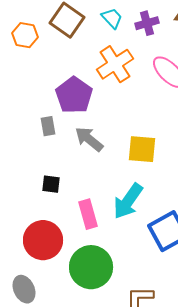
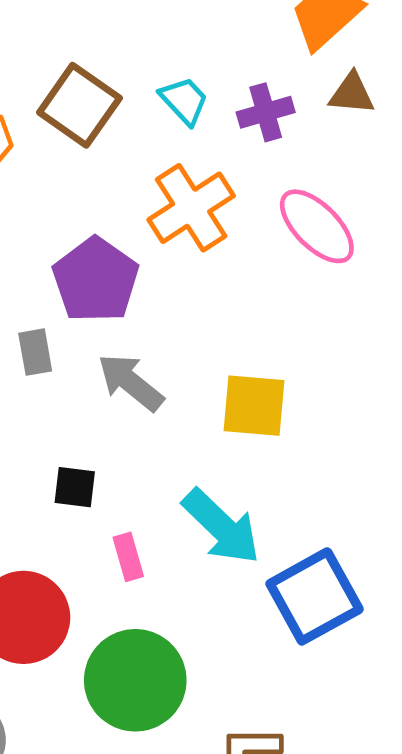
black square: (51, 184) -> (75, 487), moved
cyan arrow: (128, 201) -> (221, 527), turned -81
pink rectangle: (88, 214) -> (128, 557), size x0.7

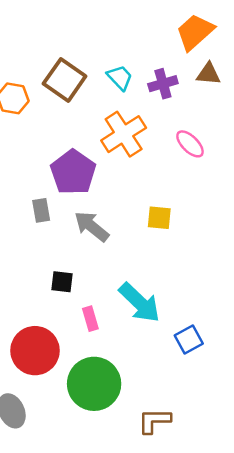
pink ellipse: (317, 226) -> (190, 144), size x0.7
yellow square: (254, 406) -> (159, 218), moved, size x0.7
blue square: (315, 596) -> (189, 340), size x0.6

